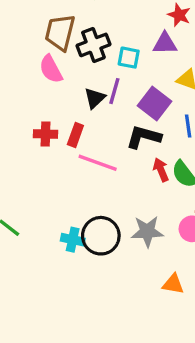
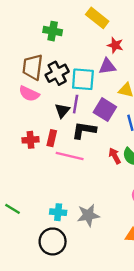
cyan square: (129, 58) -> (83, 79), size x1.5
pink semicircle: (51, 69) -> (29, 94), turned -30
black L-shape: (144, 137) -> (84, 130), moved
gray star: (147, 231) -> (88, 215), moved
black circle: (101, 236) -> (53, 241), moved

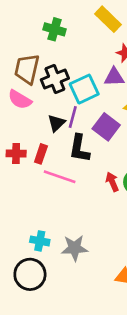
cyan square: (83, 79) -> (84, 89), turned -35
black L-shape: (84, 130) -> (79, 148), turned -95

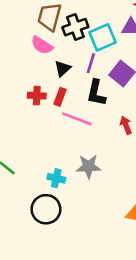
black triangle: (56, 123) -> (63, 68), moved
gray star: (75, 248) -> (89, 167), moved

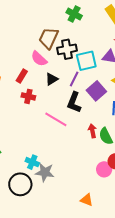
red rectangle: (60, 97) -> (22, 76), moved
gray star: (89, 167) -> (45, 172), moved

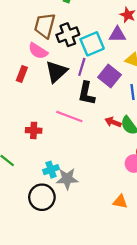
black triangle: (52, 79) -> (56, 72), size x1.5
red cross: (28, 96) -> (34, 130), moved
red arrow: (92, 131) -> (113, 122), turned -48
cyan cross: (32, 162) -> (51, 170), turned -32

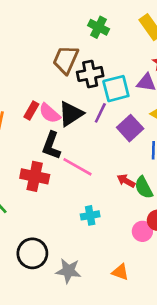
pink semicircle: (38, 51) -> (50, 113), moved
black L-shape: (86, 93) -> (51, 146), moved
red cross: (34, 130) -> (35, 176), size x1.5
cyan cross: (51, 170) -> (90, 215), moved
gray star: (67, 179) -> (68, 271), moved

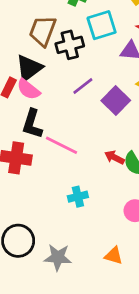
cyan square: (116, 89) -> (102, 25), moved
purple line: (100, 113) -> (83, 86), turned 30
black triangle: (71, 114) -> (29, 68), moved

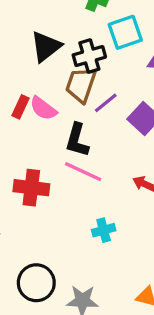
brown trapezoid: (43, 31) -> (81, 85), moved
black triangle: (29, 68) -> (46, 47), moved
black L-shape: (32, 124) -> (77, 140), moved

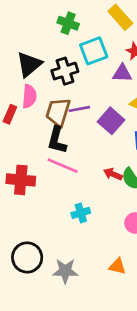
brown trapezoid: (81, 85) -> (58, 112), moved
purple line: (106, 103) -> (79, 109), turned 30
pink semicircle: (43, 108) -> (29, 96), moved, turned -120

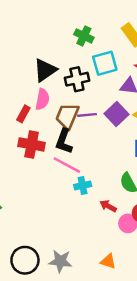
purple square: (111, 121) -> (117, 114), moved
red arrow: (113, 174) -> (108, 206), moved
red cross: (21, 180) -> (32, 144), moved
cyan cross: (81, 213) -> (83, 186), moved
black circle: (27, 257) -> (25, 260), moved

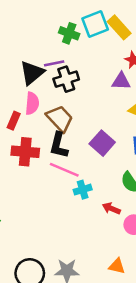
cyan square: (105, 63) -> (95, 24), moved
purple square: (117, 114) -> (102, 143), moved
purple line: (87, 115) -> (54, 63), moved
brown trapezoid: (67, 116) -> (60, 118), turned 120

